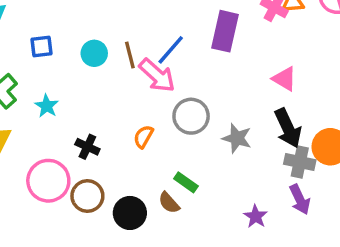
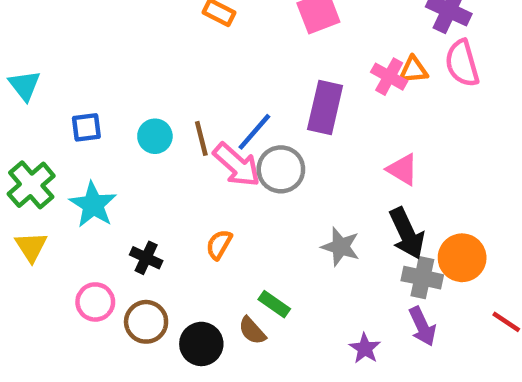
cyan star: (47, 106) -> (93, 205), size x1.5
gray circle: (191, 116) -> (281, 169), moved
pink circle: (48, 181) -> (95, 302), size x0.7

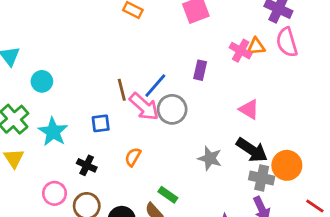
purple rectangle: (325, 107) -> (200, 70), size x0.6
blue square: (86, 127) -> (101, 123), moved
cyan circle: (155, 136) -> (42, 81), moved
black arrow: (407, 233) -> (252, 150), turned -32

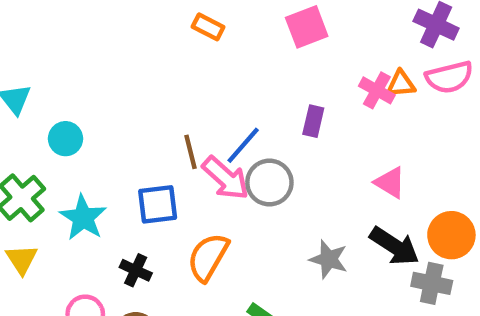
pink semicircle: (287, 42) -> (449, 77), turned -88
blue square: (101, 123) -> (158, 204), size x1.4
orange semicircle: (133, 157) -> (208, 257), size x1.6
orange circle: (287, 165) -> (451, 235), moved
gray cross: (262, 178) -> (432, 283), moved

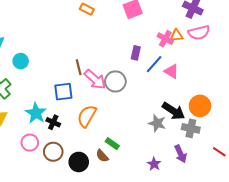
blue line: (243, 145) -> (154, 64), moved
pink triangle: (390, 183) -> (171, 71), moved
cyan star: (83, 218) -> (36, 113), moved
gray star: (329, 259) -> (157, 123), moved

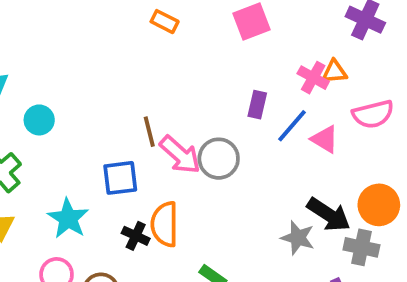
pink semicircle: (199, 33) -> (373, 114), moved
orange semicircle: (87, 116) -> (165, 224), turned -30
black cross: (53, 122) -> (136, 236), moved

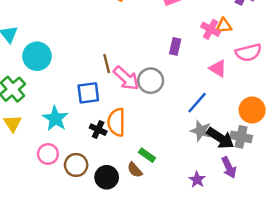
cyan circle: (39, 120) -> (37, 56), size x1.5
blue line: (292, 126) -> (197, 103), moved
black arrow: (329, 215) -> (220, 138), moved

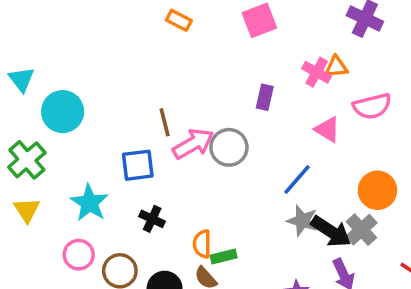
pink arrow: (126, 78) -> (193, 144), turned -72
orange semicircle: (116, 122) -> (202, 244), moved, size x0.7
gray cross: (241, 137) -> (361, 230), turned 35
green rectangle: (147, 155) -> (224, 256), turned -49

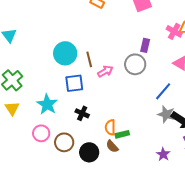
cyan circle: (63, 112) -> (65, 53), moved
pink arrow: (193, 144) -> (105, 71), size x0.7
gray circle: (229, 147) -> (135, 64), moved

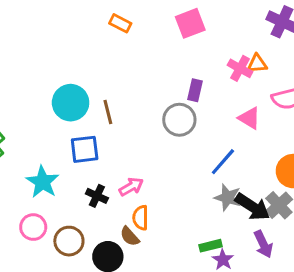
pink arrow: (105, 71) -> (131, 187), moved
green rectangle: (122, 134) -> (210, 246), moved
brown semicircle: (112, 146) -> (130, 236), moved

